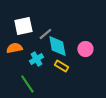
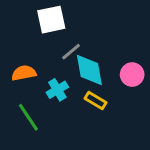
white square: (23, 26) -> (51, 20), moved
green line: (27, 84) -> (28, 117), moved

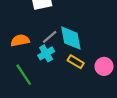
gray line: (71, 52) -> (50, 37), moved
pink circle: (132, 75) -> (104, 66), moved

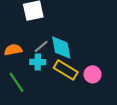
cyan cross: (46, 53) -> (38, 62), turned 32
yellow rectangle: (76, 62) -> (66, 70), size x1.5

